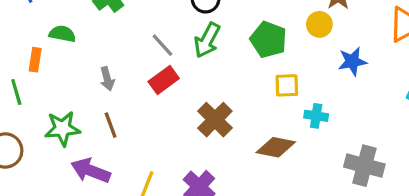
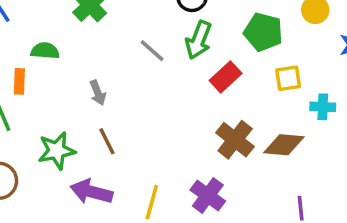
red rectangle: (164, 80) -> (226, 77), moved
brown cross: (215, 120) -> (235, 140), moved

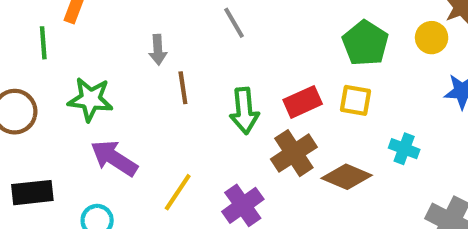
green arrow: (199, 40) -> (244, 111), moved, turned -45
red rectangle: (226, 77) -> (303, 102), moved
yellow square: (288, 78) -> (356, 100), moved
brown line: (107, 141) -> (183, 88), moved

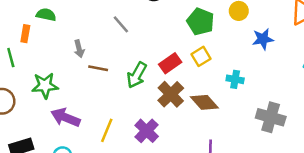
brown line: (183, 88) -> (98, 68), turned -60
yellow square: (356, 100) -> (201, 56), turned -30
green arrow: (244, 111) -> (137, 75), turned 45
brown diamond: (347, 177) -> (204, 102), turned 36

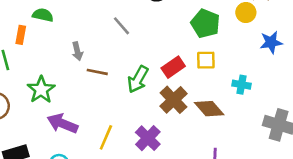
yellow square: (201, 56) -> (206, 60), turned 30
green star: (45, 86) -> (41, 90), turned -30

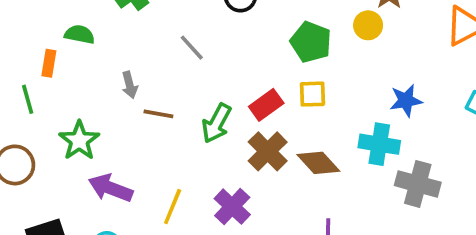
blue star: (271, 42) -> (406, 100), moved
cyan cross: (242, 85) -> (379, 144), moved, size x1.5

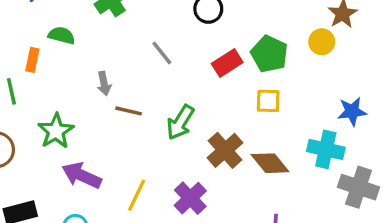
red rectangle: (266, 105) -> (227, 63), moved

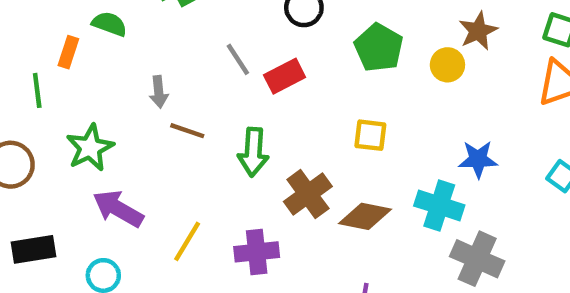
green pentagon: (269, 54) -> (379, 48), moved
red rectangle: (227, 63) -> (285, 76), moved
green arrow: (180, 122) -> (253, 152), turned -33
brown diamond: (270, 163) -> (365, 216), turned -45
purple cross: (190, 198) -> (257, 252), turned 32

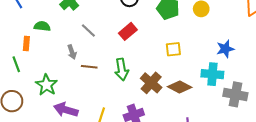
gray line: (238, 59) -> (88, 31), moved
brown diamond: (365, 216) -> (180, 87), turned 30

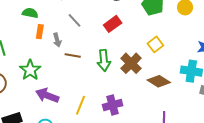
orange rectangle: (26, 43) -> (40, 32), moved
yellow square: (173, 49) -> (155, 44), turned -35
brown cross: (151, 83) -> (131, 63), moved

